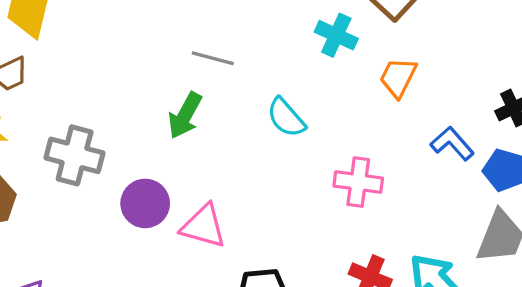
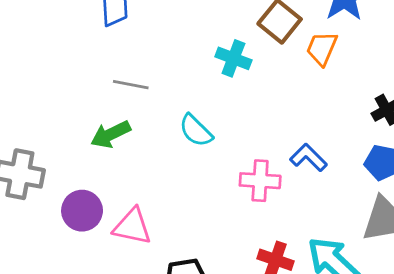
orange trapezoid: (398, 77) -> (322, 48), moved
green arrow: (185, 115) -> (111, 134), turned 39
blue L-shape: (452, 144) -> (308, 157), moved

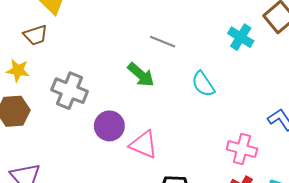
green arrow: (111, 134) -> (141, 75), turned -124
pink cross: (260, 181) -> (242, 149), moved

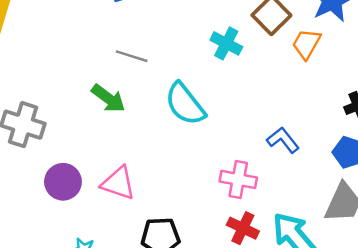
cyan semicircle: (203, 84) -> (185, 104), size x1.4
purple circle: (109, 126) -> (63, 182), moved

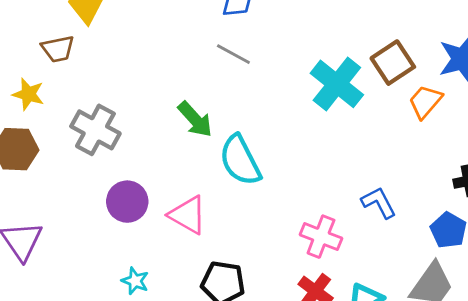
cyan cross: (226, 43) -> (337, 84), size x1.5
gray line: (132, 56) -> (233, 54), moved
cyan semicircle: (185, 104) -> (240, 160), moved

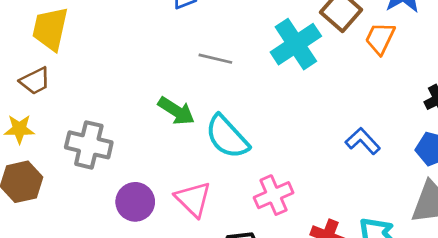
gray line: (233, 54) -> (215, 59), moved
cyan cross: (337, 84) -> (296, 44), turned 33
pink triangle: (188, 215) -> (193, 199), turned 30
pink cross: (321, 237) -> (274, 195), moved, turned -30

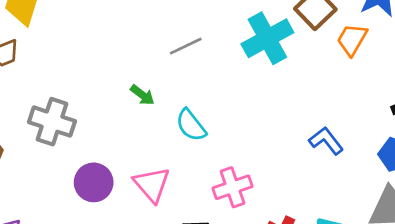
gray line: (215, 59) -> (186, 46), turned -44
green arrow: (176, 111) -> (142, 95), size x0.7
cyan semicircle: (227, 137) -> (191, 125), size x0.7

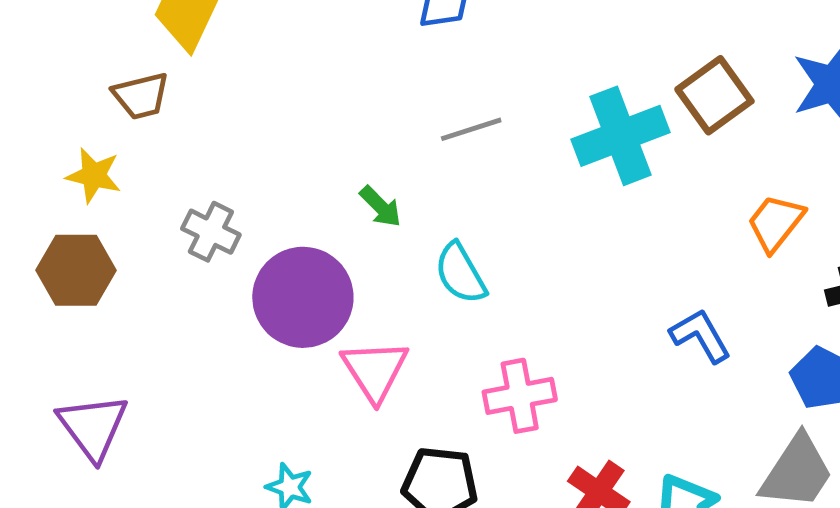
orange trapezoid: (352, 40) -> (776, 223), moved
gray cross: (52, 122) -> (211, 232), size x0.7
purple circle: (94, 182) -> (303, 297), moved, size x1.4

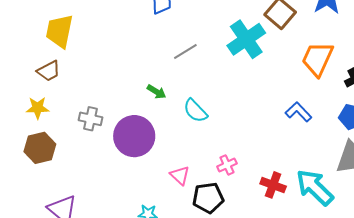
orange trapezoid: (776, 223) -> (318, 59), size x1.4
pink triangle: (375, 370) -> (180, 175), moved, size x0.7
pink cross: (520, 396) -> (227, 165), moved, size x0.7

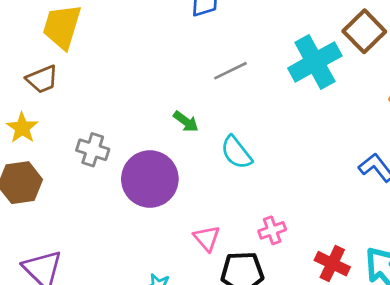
yellow star: (38, 108) -> (22, 128), turned 30

